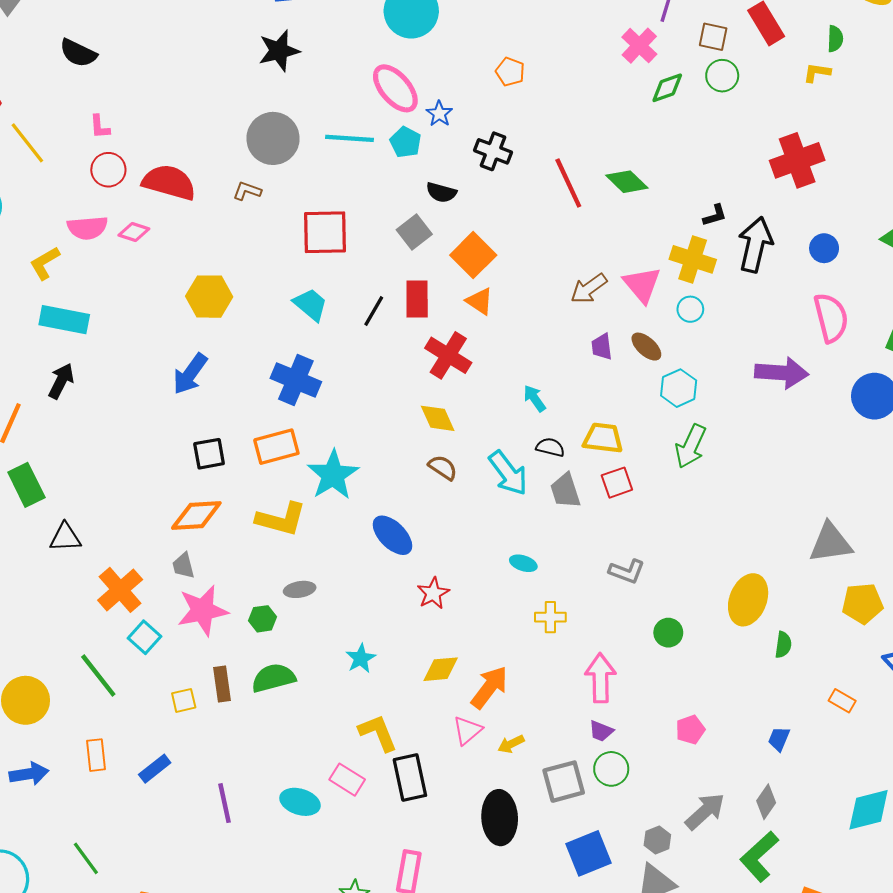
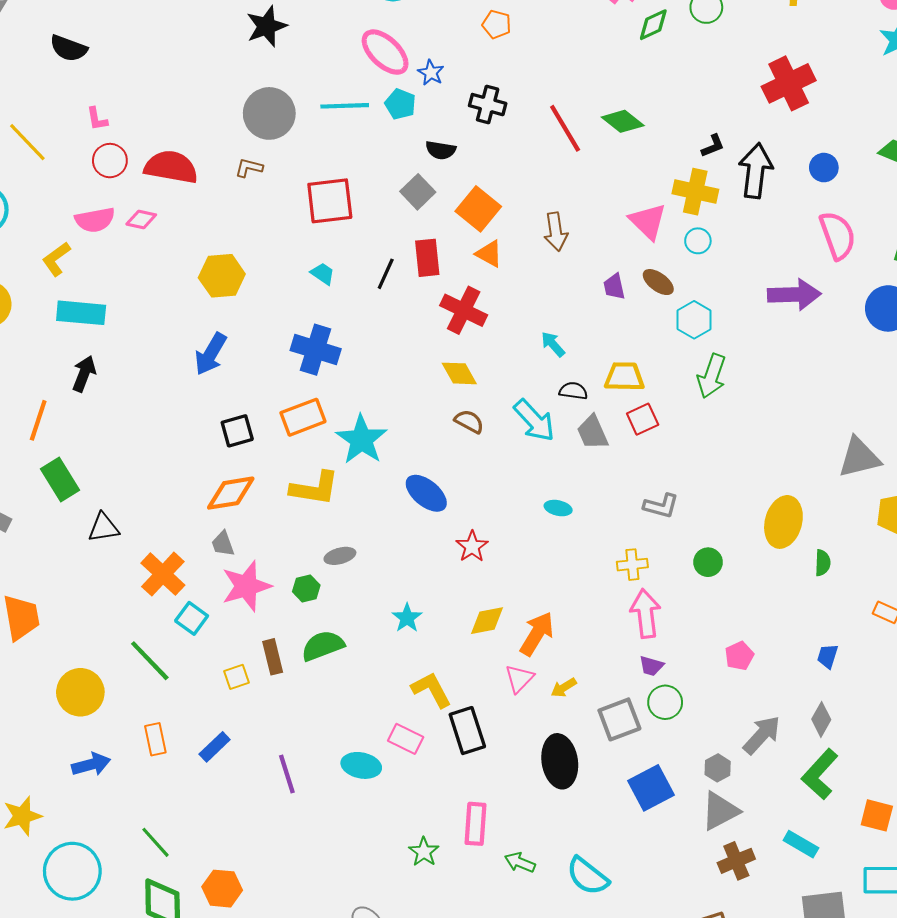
brown arrow: (589, 288) -> (556, 232), moved, turned -57
cyan trapezoid: (311, 305) -> (323, 274), size x0.7
yellow cross: (550, 617) -> (632, 565), moved

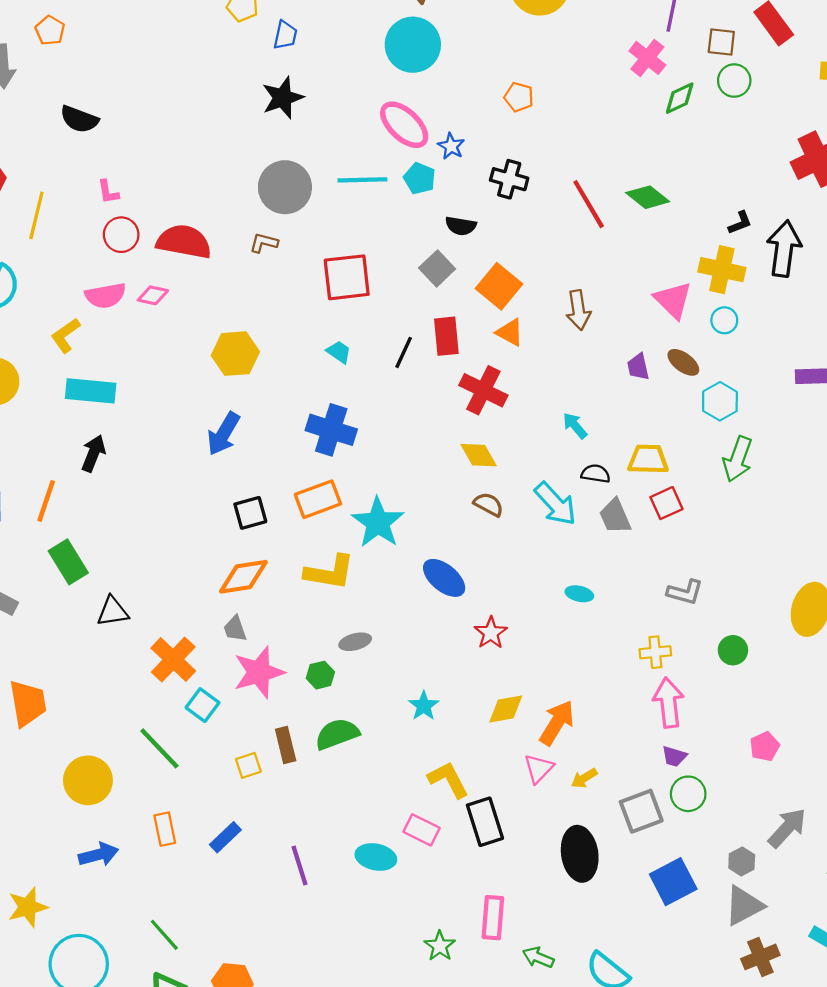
yellow line: (27, 142) -> (36, 215), turned 57

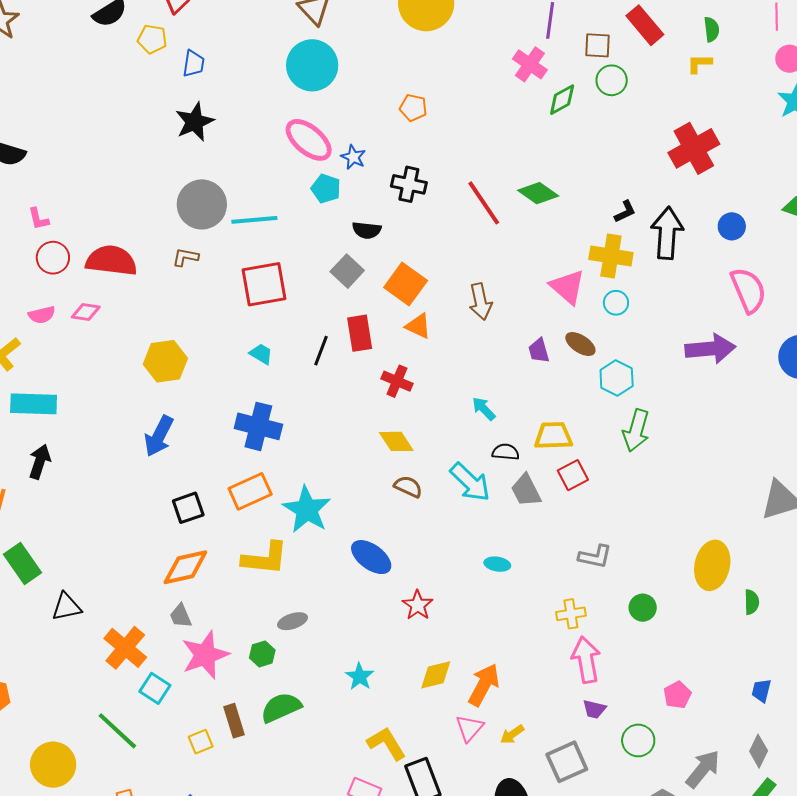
cyan line: (362, 180) -> (254, 220), moved
pink semicircle: (105, 296) -> (42, 315), size x0.7
red cross: (483, 390) -> (397, 381), size x0.7
green circle: (688, 794) -> (638, 740), moved

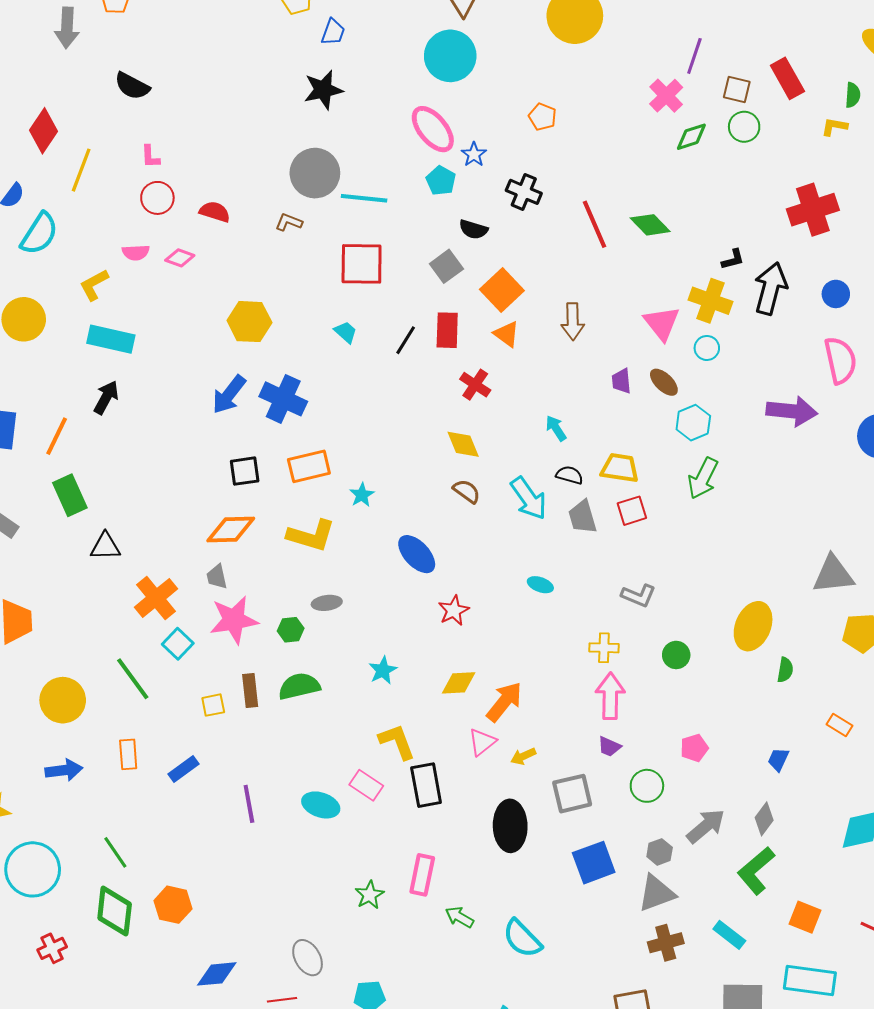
red semicircle: (111, 261) -> (215, 212), size x0.6
blue cross: (258, 426) -> (283, 399), moved
cyan star: (307, 509) -> (362, 495), size x0.5

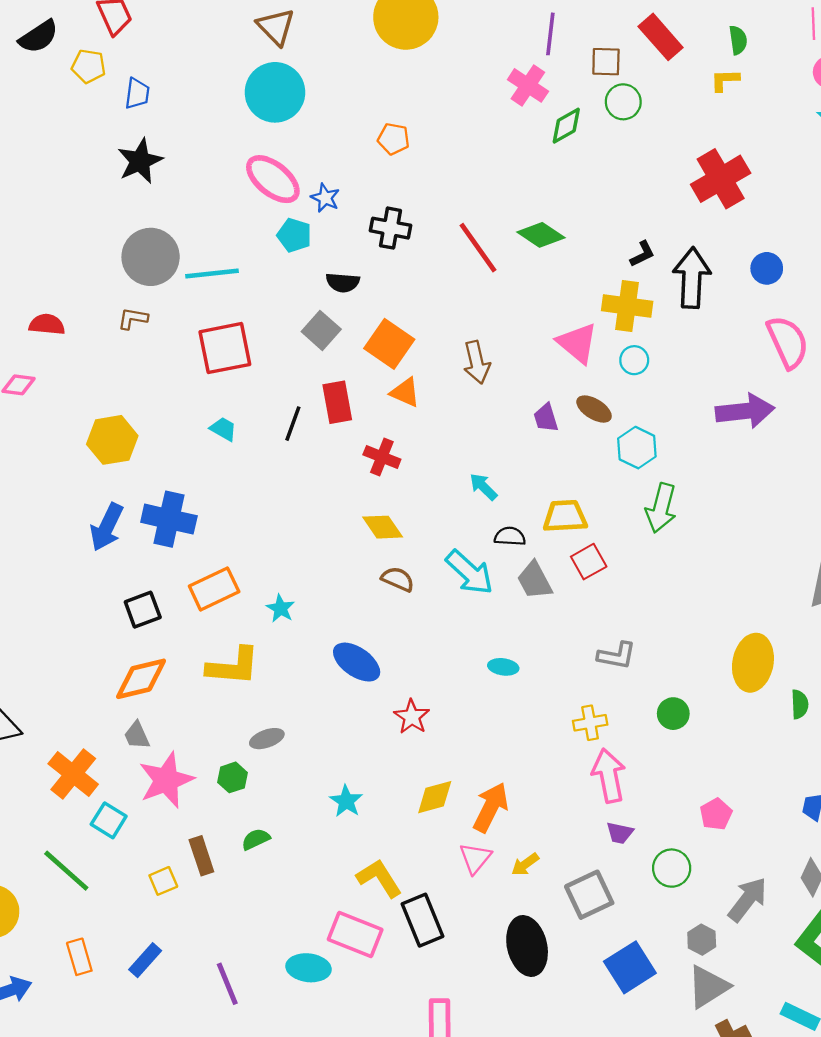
green semicircle: (299, 686) -> (256, 839), size x0.6
pink rectangle: (366, 785) -> (355, 935), size x1.4

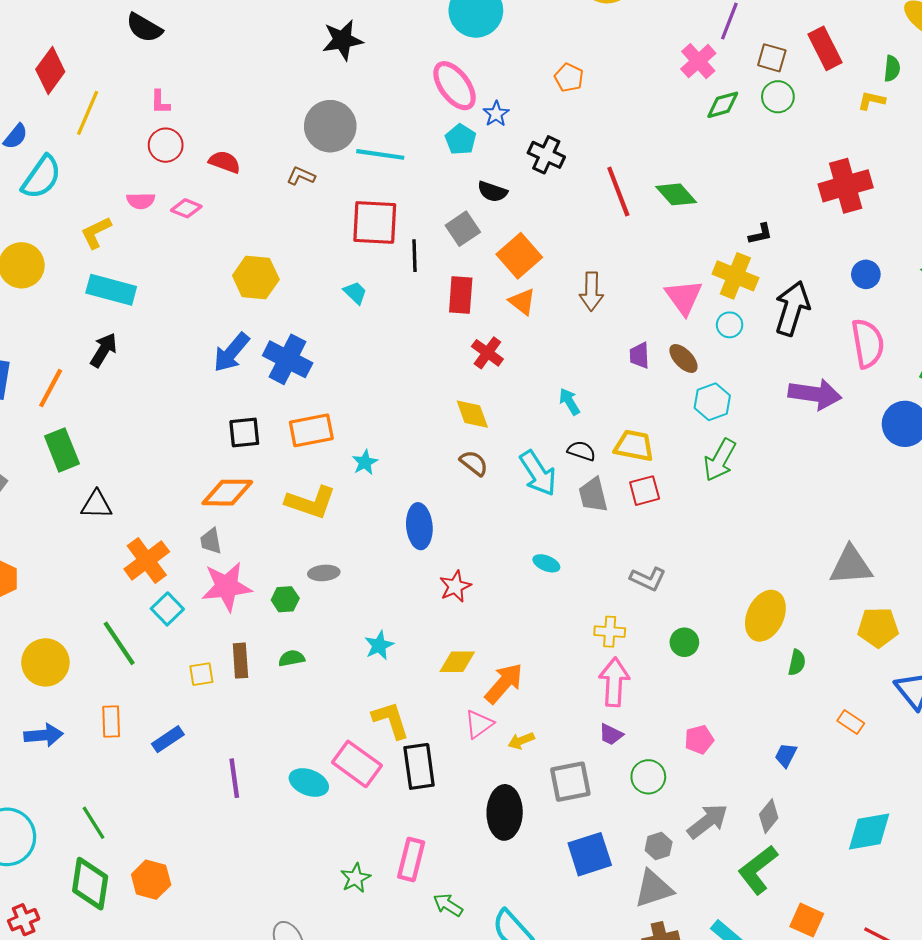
black arrow: (692, 278) -> (792, 308), moved
black line: (293, 424) -> (414, 256), moved, turned -36
blue ellipse: (357, 662) -> (419, 526), turned 36

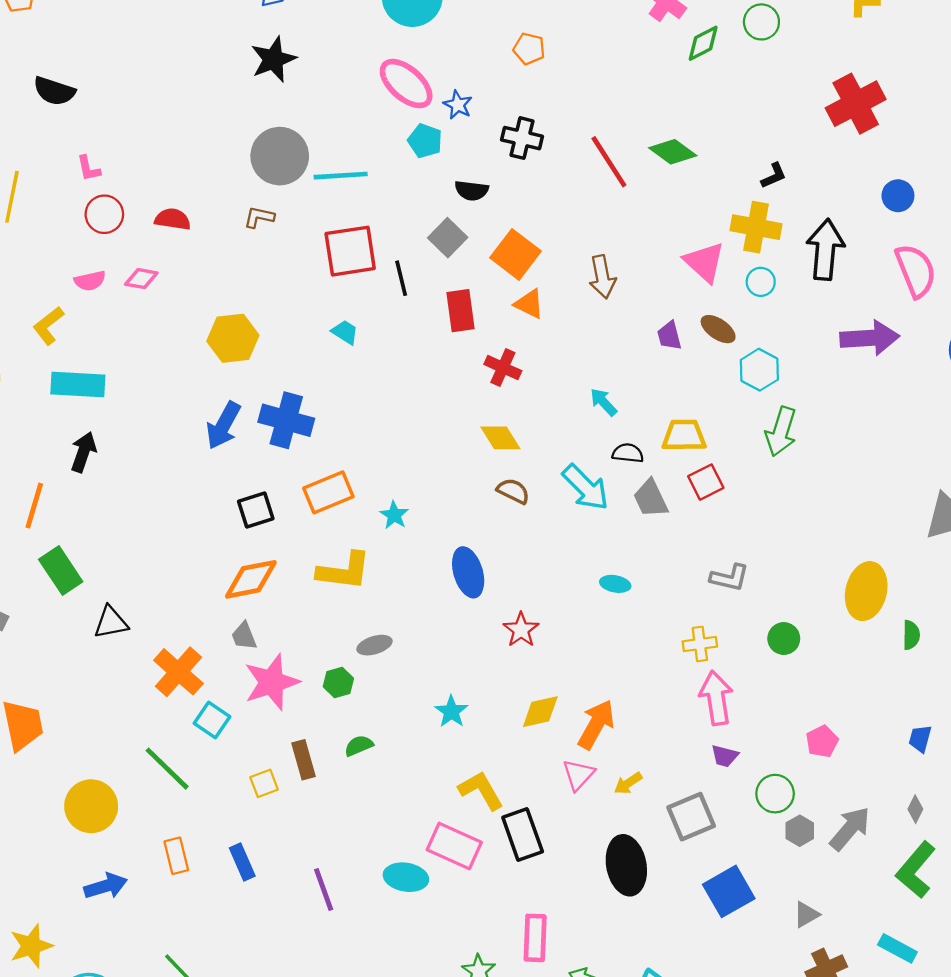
blue rectangle: (168, 739) -> (242, 862), turned -68
gray diamond: (769, 816) -> (915, 809), size x0.7
gray hexagon: (659, 846) -> (800, 831), moved
gray triangle: (654, 889) -> (806, 915), size x0.6

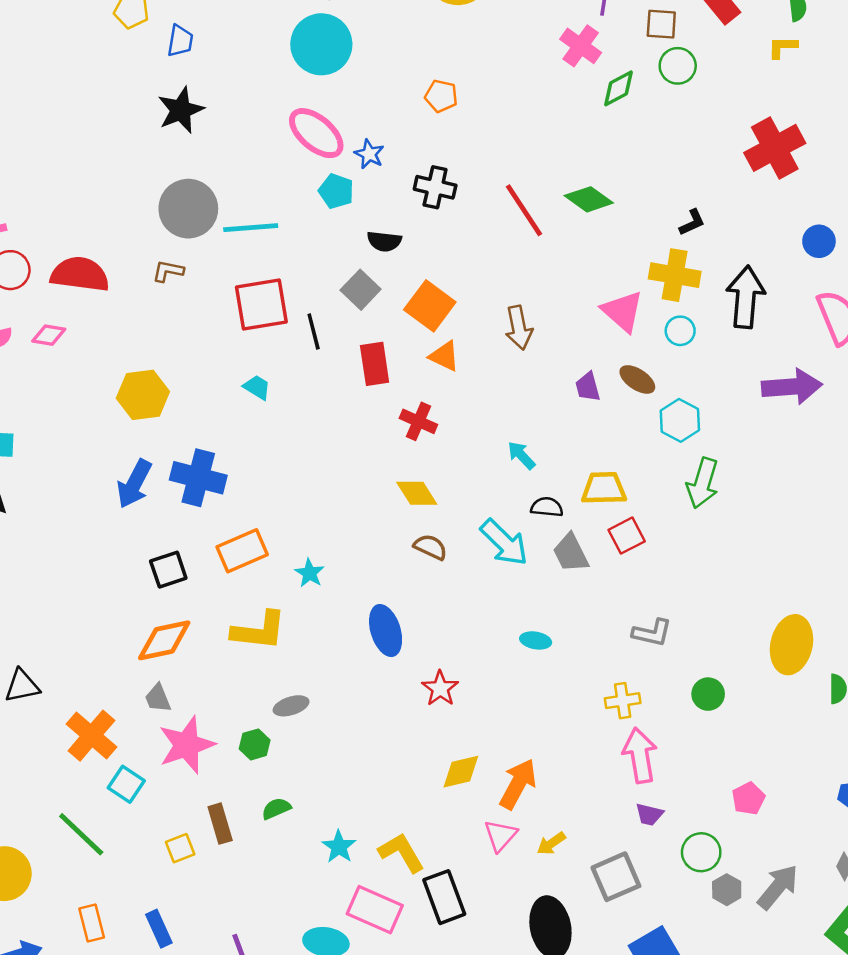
red semicircle: (173, 219) -> (80, 274), size x1.6
cyan star: (451, 712) -> (339, 847), moved

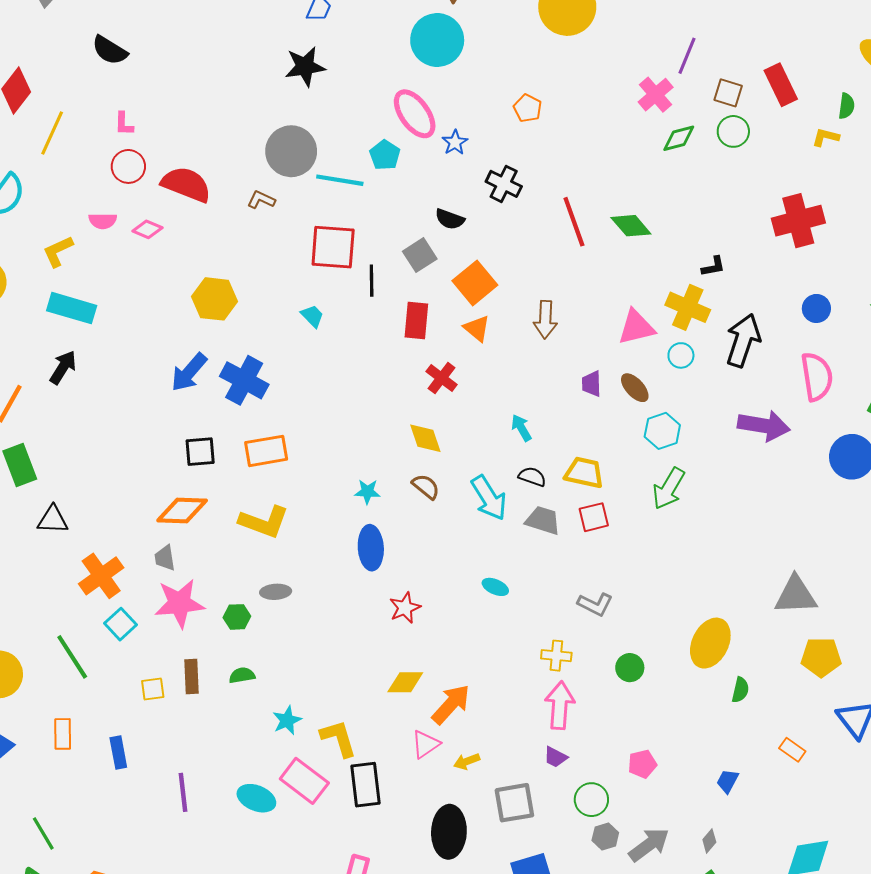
cyan pentagon: (336, 191) -> (385, 155), moved
pink triangle: (623, 311) -> (636, 327), turned 51
gray trapezoid: (571, 553) -> (543, 520), turned 120
cyan star: (309, 573) -> (367, 492), moved, turned 30

